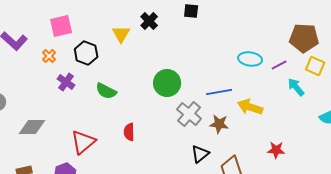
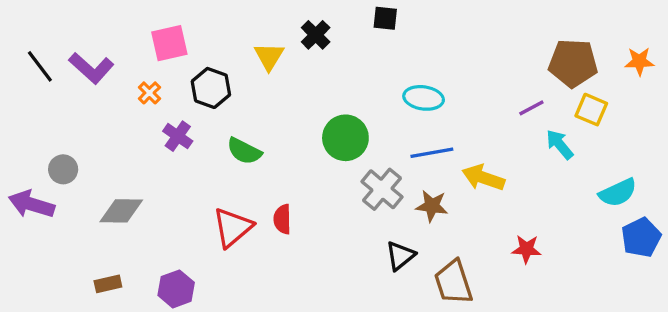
cyan ellipse: (250, 59) -> (424, 98), moved
red triangle: (83, 142) -> (233, 227), moved

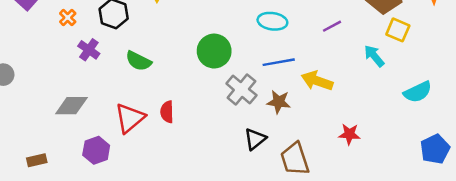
purple line: (531, 108) -> (332, 26), moved
gray diamond: (121, 211) -> (71, 106), moved
blue pentagon: (641, 237) -> (435, 149), moved
purple hexagon: (176, 289) -> (96, 150), moved

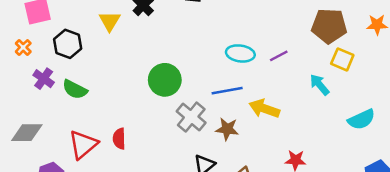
cyan ellipse: (272, 21) -> (240, 53), moved
green semicircle: (138, 61) -> (75, 89), moved

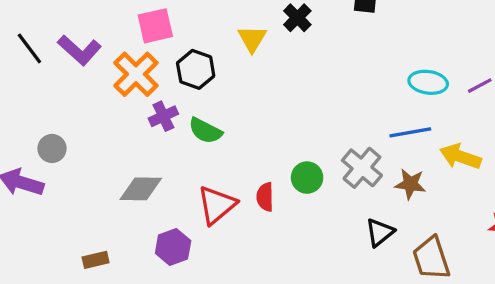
orange cross: (23, 47) -> (136, 74), size x2.0
purple cross: (44, 79) -> (163, 116), turned 30
green circle: (165, 80) -> (307, 178), moved, size x0.7

